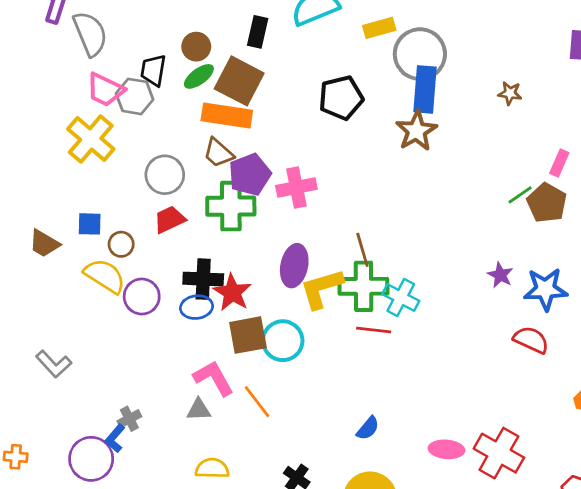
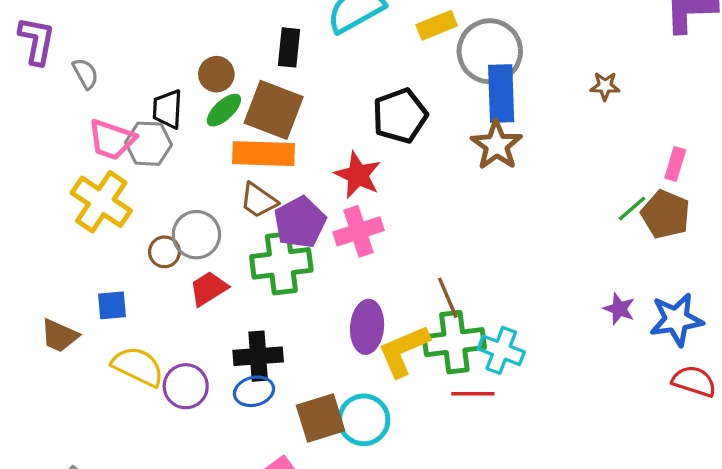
gray semicircle: (90, 34) -> (85, 74), size x0.6
brown circle: (121, 244) -> (164, 252), moved
red star: (232, 293) -> (358, 175), moved
red semicircle: (531, 340) -> (694, 381), moved

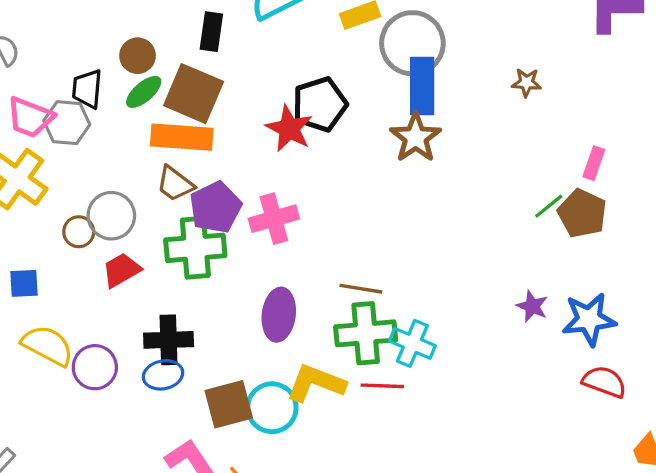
red star: (358, 175) -> (289, 129), moved
brown line: (448, 298) -> (361, 289), turned -60
yellow L-shape: (404, 351) -> (316, 383), moved, turned 42

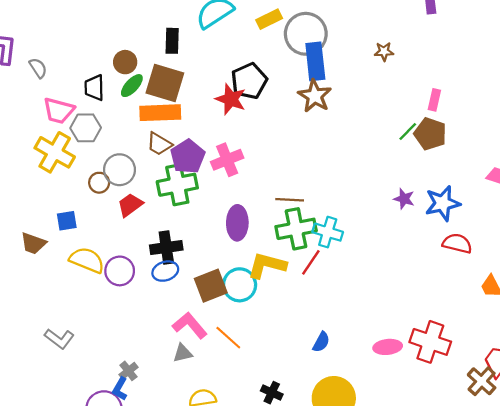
gray hexagon: (67, 123) -> (86, 128), moved
red line: (382, 386) -> (311, 262), turned -52

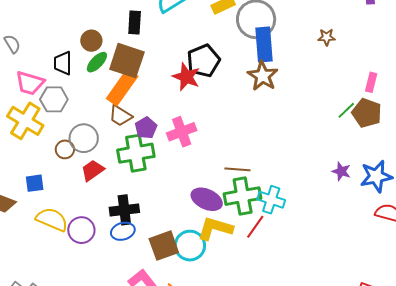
orange rectangle: (160, 113) -> (122, 87), turned -54
purple pentagon: (188, 157) -> (146, 128), size x0.7
purple ellipse: (237, 223) -> (207, 199), moved, turned -68

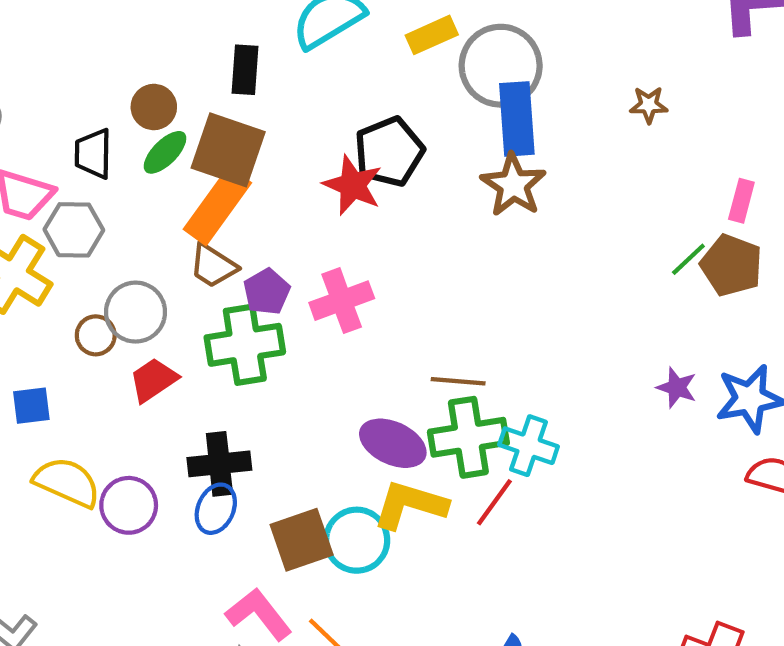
blue ellipse: (123, 231) -> (216, 509), turned -50

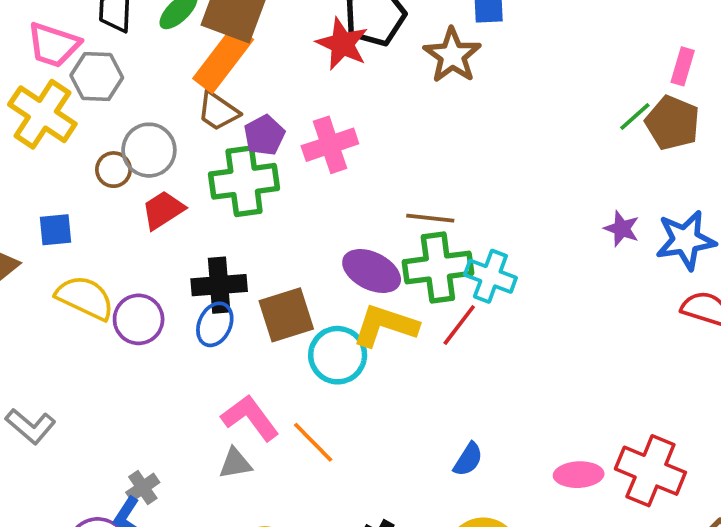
brown star: (513, 185) -> (452, 55), moved
brown square: (302, 540) -> (286, 315), moved

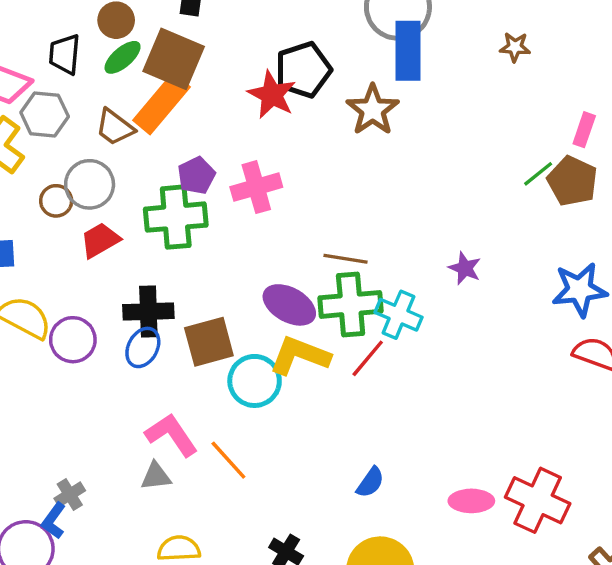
brown trapezoid: (218, 111) -> (115, 127), moved
purple star: (622, 229) -> (465, 268), moved

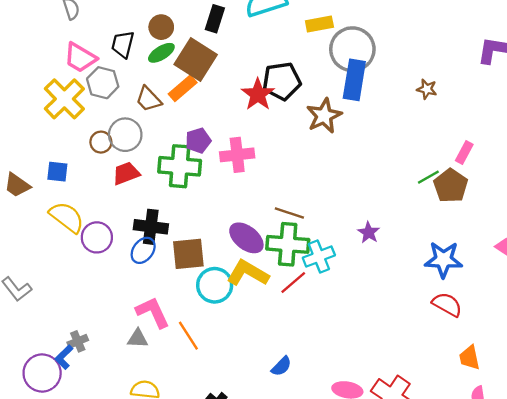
orange rectangle: (162, 104) -> (183, 88), size x0.7
cyan cross: (398, 315) -> (319, 257), turned 36

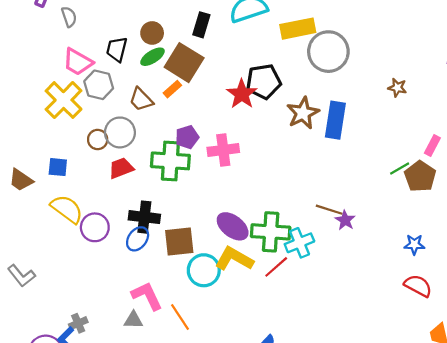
yellow rectangle: (319, 24) -> (298, 29), size x1.4
blue rectangle: (354, 80) -> (335, 120), moved
orange rectangle: (183, 88) -> (172, 89), size x0.7
brown line: (289, 213) -> (329, 210), moved
blue star: (444, 260) -> (414, 244), size x0.6

